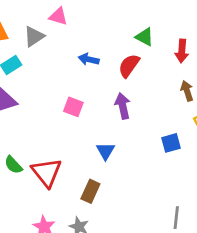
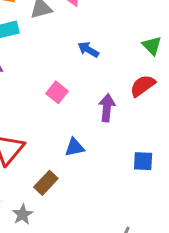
red semicircle: (129, 66) -> (143, 86), moved
blue triangle: (105, 151) -> (75, 147), turned 30

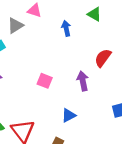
green triangle: (152, 46) -> (94, 14), moved
blue arrow: (88, 50) -> (66, 28), moved, turned 64

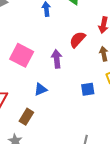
pink square: (45, 81) -> (22, 55), size x1.6

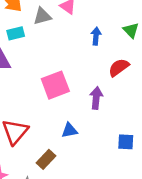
red semicircle: (77, 39) -> (119, 67), moved
pink square: (22, 55) -> (55, 85), turned 30

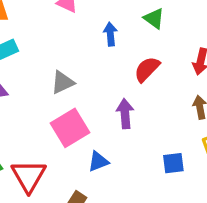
gray triangle: (42, 16) -> (62, 82), moved
pink square: (55, 85) -> (70, 128), moved

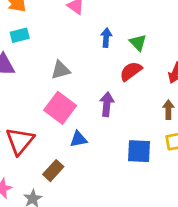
green triangle: (154, 19) -> (138, 42), moved
pink square: (70, 128) -> (60, 108), turned -32
blue square: (173, 163) -> (139, 151), size x1.4

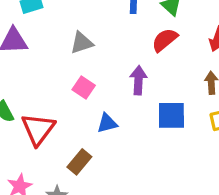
pink square: (60, 108) -> (84, 88), size x0.6
blue square: (139, 151) -> (171, 115), moved

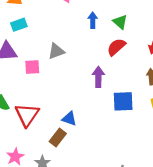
pink square: (84, 88) -> (32, 67), moved, turned -35
blue triangle: (107, 123) -> (69, 119), moved, turned 35

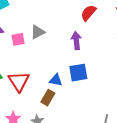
gray triangle: (56, 51) -> (38, 32), moved
blue square: (123, 101) -> (78, 73), moved

